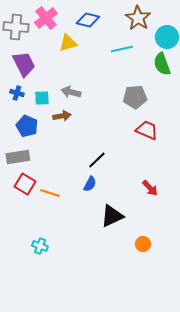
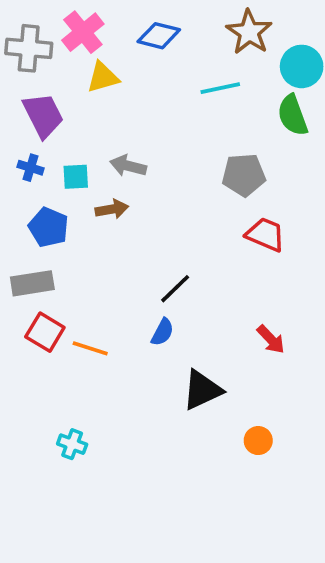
yellow triangle: (68, 43) -> (103, 77), moved

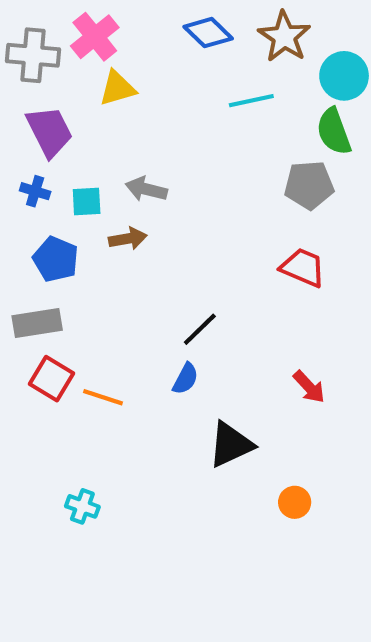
blue diamond: (159, 36) -> (208, 33), moved, turned 30
gray pentagon: (244, 175) -> (309, 185), moved

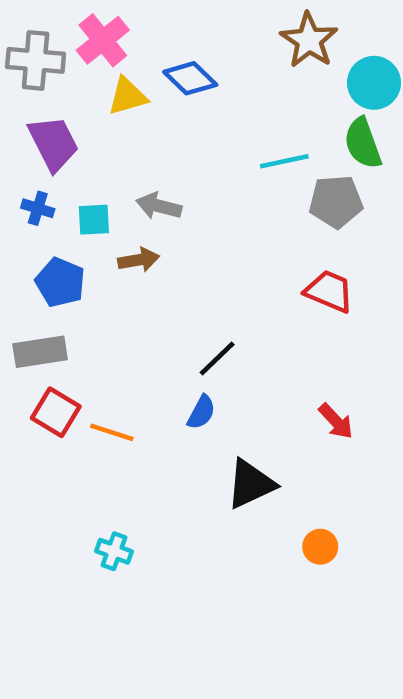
blue diamond: (208, 33) -> (190, 78), moved
cyan line: (251, 101) -> (284, 161), moved
cyan cross: (82, 506) -> (114, 551), moved

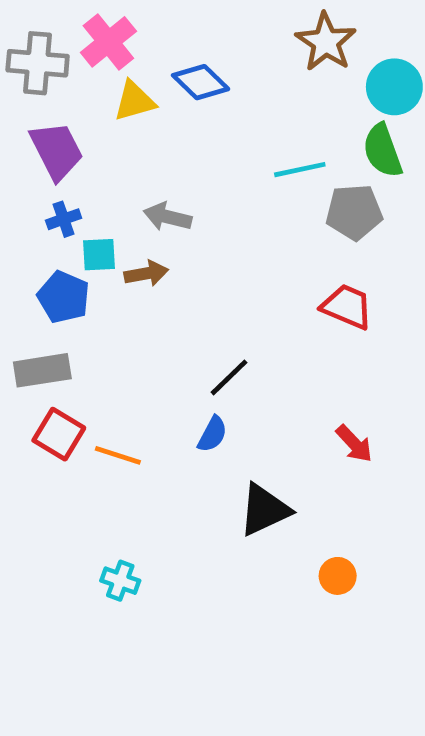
blue cross: (38, 208) -> (64, 219), moved, turned -36
cyan square: (94, 220) -> (99, 255), moved

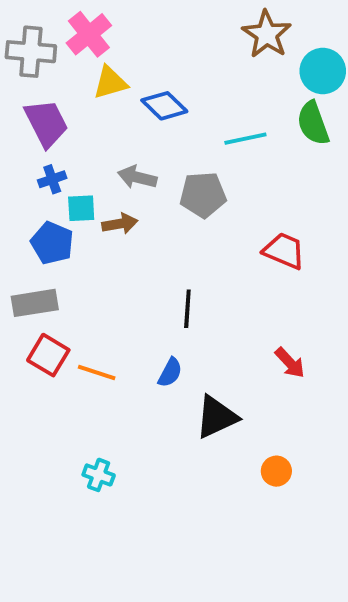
blue diamond: (201, 82) -> (164, 106), moved
gray pentagon: (354, 212) -> (203, 195), moved
black line: (229, 377) -> (187, 309), turned -42
blue semicircle: (212, 434) -> (170, 373), moved

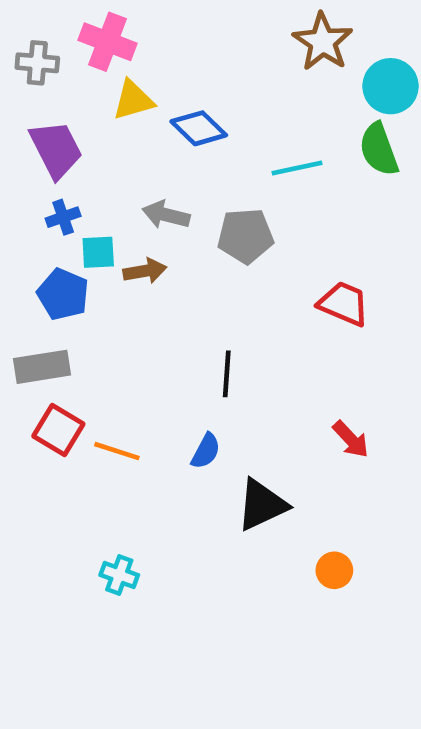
pink cross: (89, 34) -> (107, 42), turned -30
gray cross: (31, 52) -> (37, 63), size x0.7

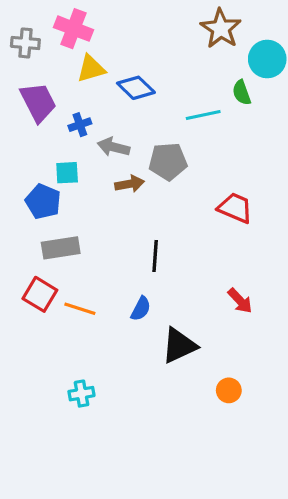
green semicircle: (379, 149) -> (242, 93), moved, size x0.7
blue cross: (63, 217) -> (80, 125), moved
brown arrow: (145, 271) -> (130, 184), moved
gray rectangle: (42, 367) -> (61, 248), moved
cyan cross: (119, 575) -> (81, 394), turned -30

